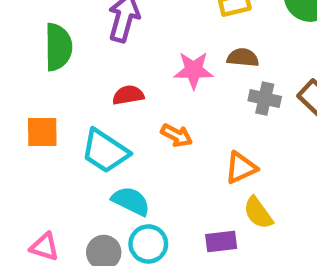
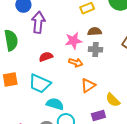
gray cross: (265, 99) -> (95, 49), moved
orange arrow: (177, 135) -> (76, 63), moved
orange triangle: (241, 168) -> (88, 85), moved

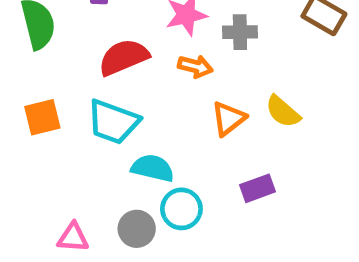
red semicircle: (46, 57) -> (124, 57), size x1.5
yellow semicircle: (113, 100) -> (283, 112), moved

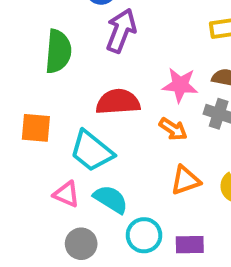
cyan circle: (181, 209) -> (144, 235), moved
pink triangle: (73, 237) -> (66, 194), moved

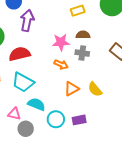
red semicircle: (118, 102) -> (20, 54), moved
pink triangle: (66, 194) -> (14, 114), moved

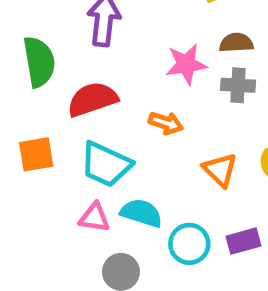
orange arrow: (61, 64) -> (166, 123), moved
orange triangle: (72, 89) -> (220, 170), turned -42
pink triangle: (14, 114) -> (94, 218), moved

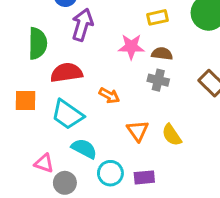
pink star: (186, 64) -> (131, 47), moved
pink triangle: (94, 218) -> (44, 163), moved

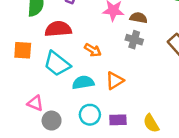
orange triangle: (138, 131) -> (115, 81), turned 30
yellow semicircle: (172, 135) -> (151, 123), moved
cyan semicircle: (84, 149) -> (83, 82), moved, turned -40

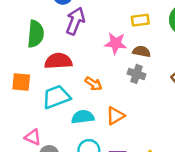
cyan trapezoid: (57, 64) -> (56, 97), turned 120

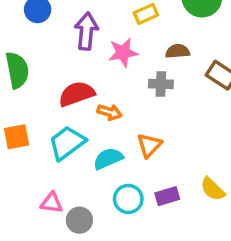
purple arrow: (75, 21) -> (86, 31), moved
brown semicircle: (142, 51) -> (178, 51), moved
red semicircle: (58, 61) -> (77, 94), moved

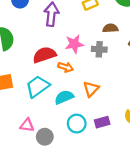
pink star: (123, 53) -> (74, 44), moved

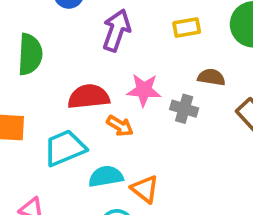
orange triangle: (91, 89) -> (145, 189), moved, turned -49

